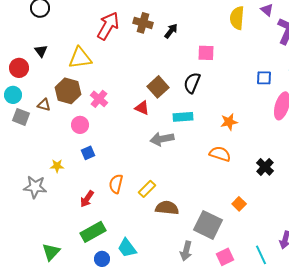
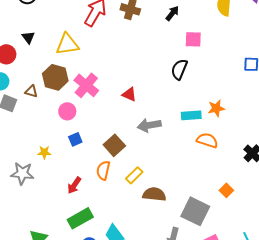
black arrow: (171, 31) -> (172, 13), moved
brown square: (158, 87) -> (114, 145), moved
pink cross: (99, 99) -> (86, 85), size x1.4
cyan rectangle: (183, 117) -> (191, 115), moved

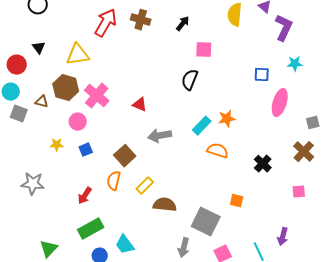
cyan rectangle: (191, 115) -> (202, 126), turned -42
yellow star: (44, 152) -> (57, 145), moved
orange square: (226, 190) -> (237, 201), turned -32

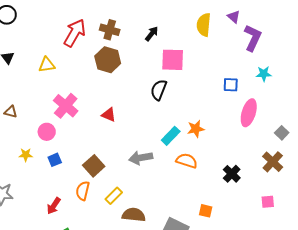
pink square: (204, 50) -> (173, 60), size x1.4
yellow triangle: (78, 55) -> (47, 65), size x0.7
brown hexagon: (66, 88) -> (108, 60), moved
gray square: (313, 123) -> (282, 133), turned -32
gray arrow: (160, 136) -> (141, 158), moved

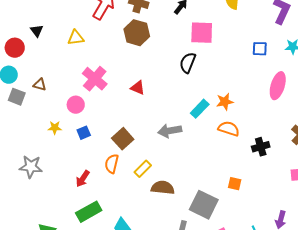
blue square: (231, 85) -> (260, 49), moved
orange semicircle: (187, 161) -> (229, 129), moved
black cross: (232, 174) -> (261, 147), turned 30

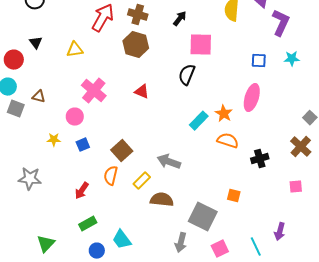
pink ellipse: (278, 86) -> (252, 98), moved
red triangle: (138, 88) -> (142, 92), moved
orange star: (225, 102) -> (224, 114), turned -30
gray arrow: (170, 131) -> (169, 162), moved, turned 30
green rectangle: (89, 212) -> (88, 224), size x0.7

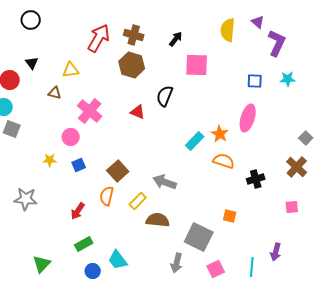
black semicircle: (187, 75) -> (165, 96), moved
brown triangle: (39, 97) -> (55, 93), moved
cyan line: (256, 247) -> (252, 267), turned 30

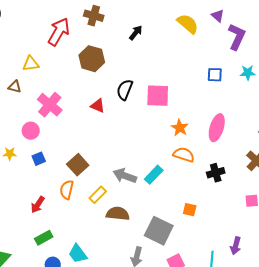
yellow semicircle: (228, 30) -> (188, 24), turned 125
brown cross: (134, 35) -> (94, 16), moved
pink square: (197, 65) -> (158, 96), moved
pink ellipse: (248, 118) -> (217, 128), moved
cyan rectangle: (195, 141) -> (154, 175), moved

